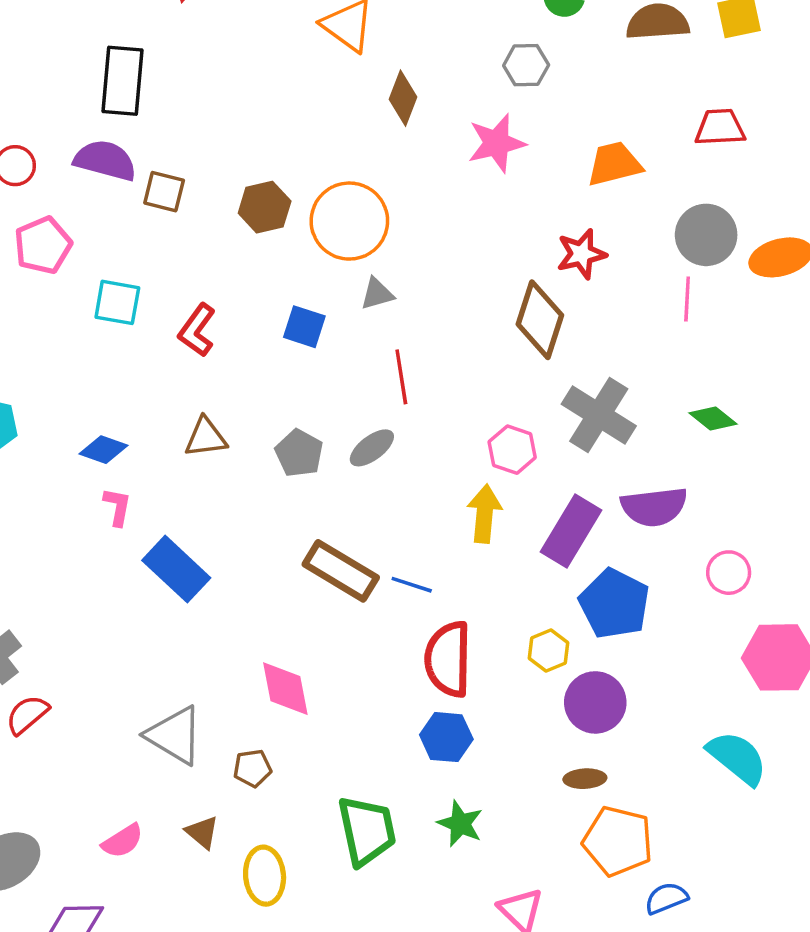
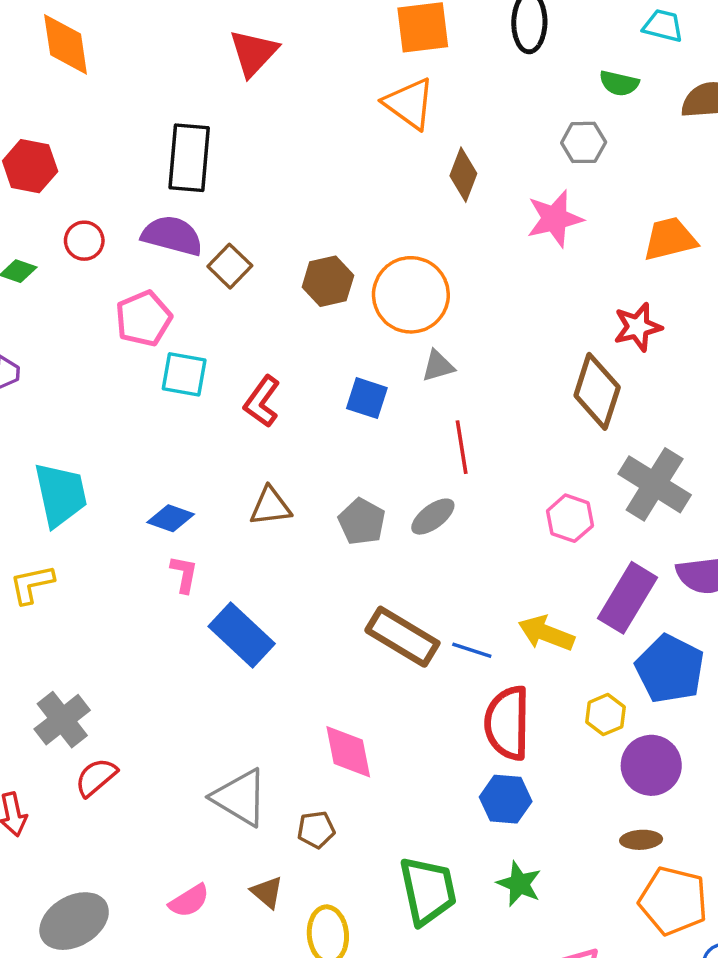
brown square: (164, 192) -> (230, 266), turned 30
pink pentagon: (43, 245) -> (143, 319), moved
yellow arrow: (484, 514) -> (546, 633), moved, turned -74

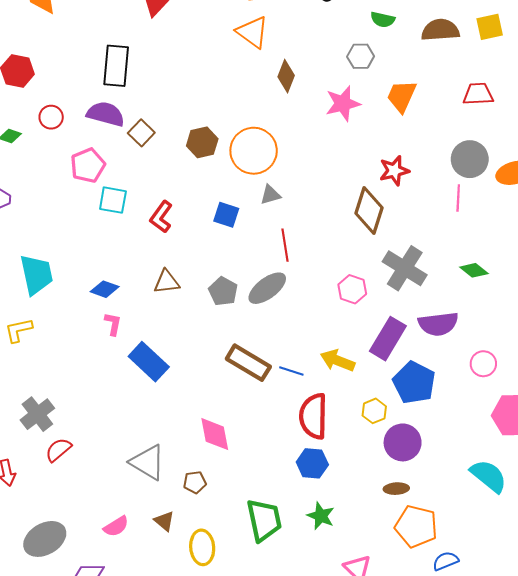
orange trapezoid: (670, 239) -> (402, 96), moved, turned -52
gray ellipse: (433, 517) -> (267, 288), size x1.4

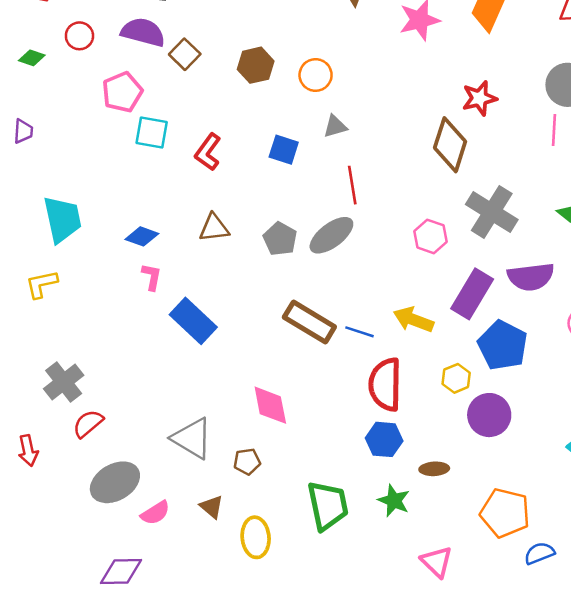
orange circle: (254, 151) -> (316, 75), size x0.6
brown ellipse: (396, 489) -> (434, 469), moved
gray ellipse: (45, 539) -> (115, 482), moved

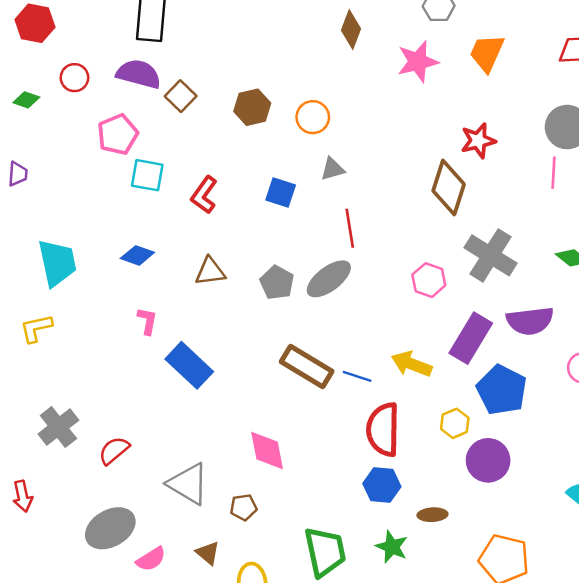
blue diamond: (142, 236) -> (137, 255), moved
red semicircle: (88, 424) -> (114, 450), moved

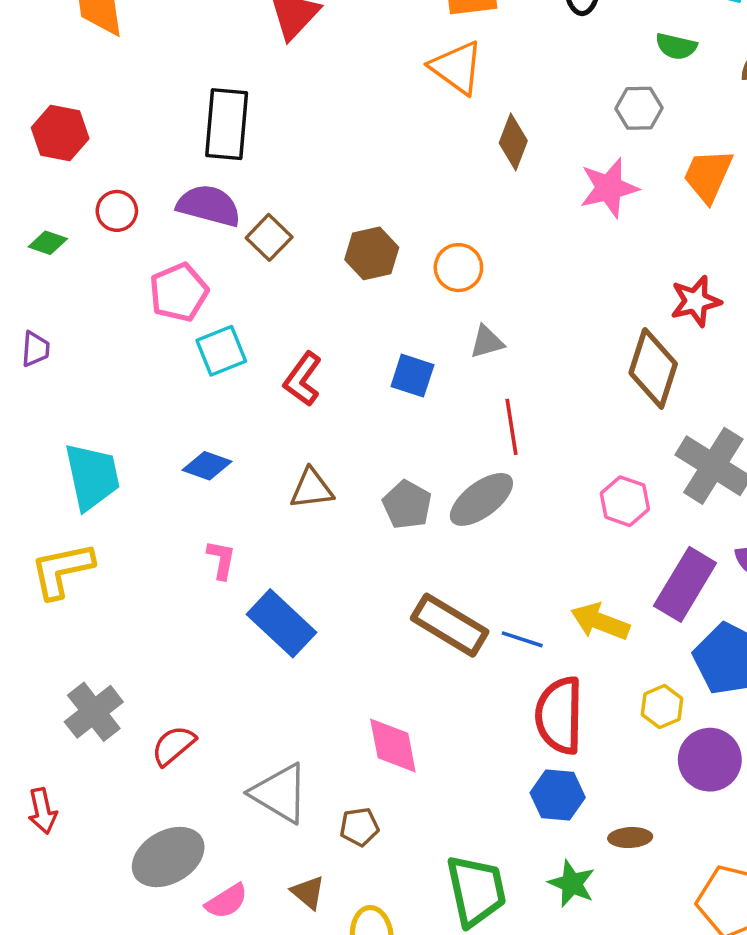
cyan square: (147, 175) -> (221, 351), turned -32
yellow L-shape: (36, 328) -> (62, 570), size x1.4

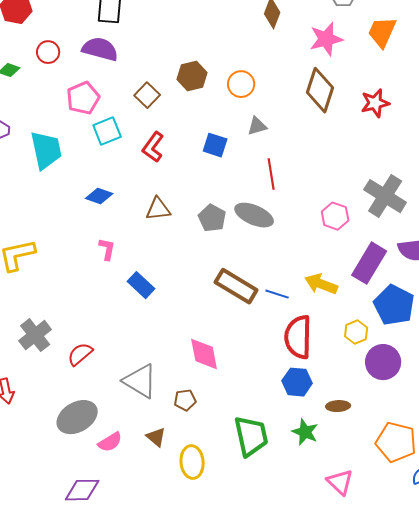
brown square: (269, 237) -> (147, 95), moved
brown diamond: (653, 368) -> (320, 90), moved
cyan trapezoid: (92, 476) -> (46, 150), moved
gray ellipse: (481, 499) -> (254, 215), turned 60
blue rectangle: (281, 623) -> (141, 285), size x0.7

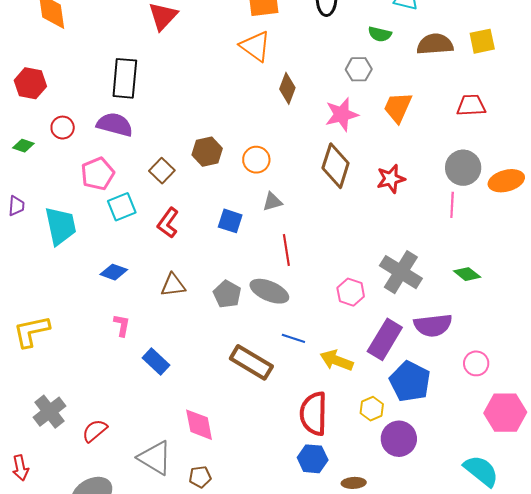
blue line: (277, 294) -> (293, 338), moved
pink diamond: (204, 354) -> (199, 425), moved

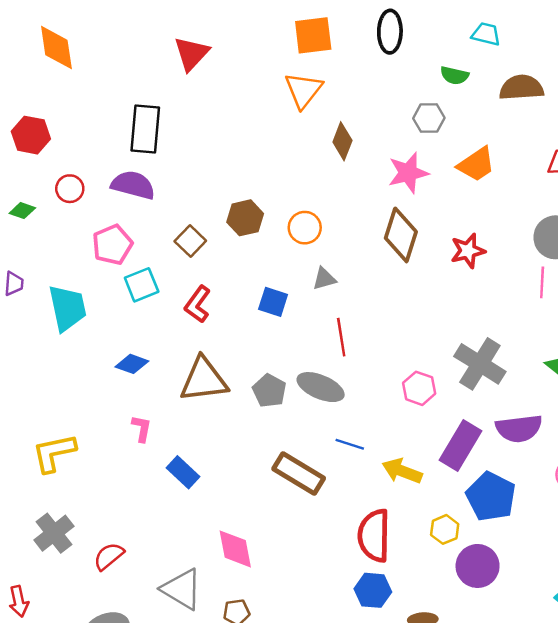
orange triangle: (255, 46) -> (303, 90), turned 32
orange trapezoid: (398, 107) -> (476, 164), turned -148
brown triangle: (173, 285) -> (204, 380), size x1.6
yellow L-shape: (31, 331) -> (54, 453), moved

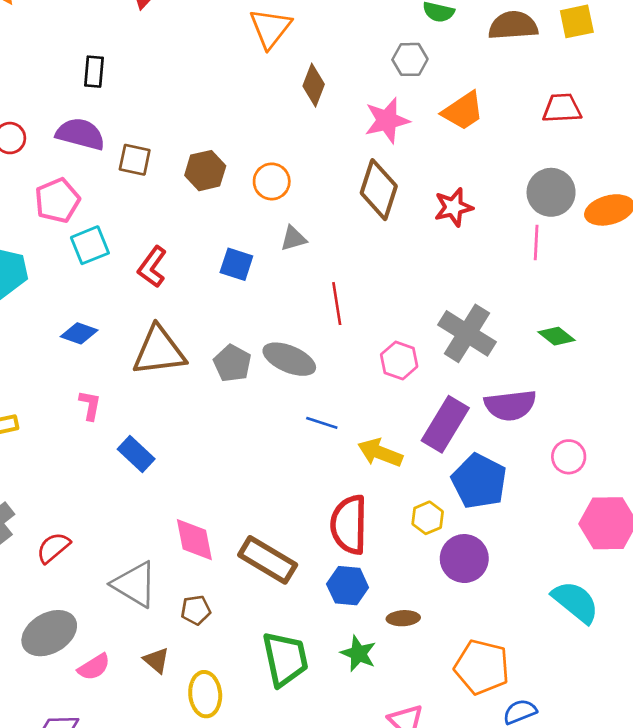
black rectangle: (145, 129) -> (94, 72), size x0.6
brown square: (190, 241) -> (135, 160), moved, turned -32
red line: (341, 337) -> (337, 304), moved
brown rectangle: (299, 473) -> (268, 560), moved

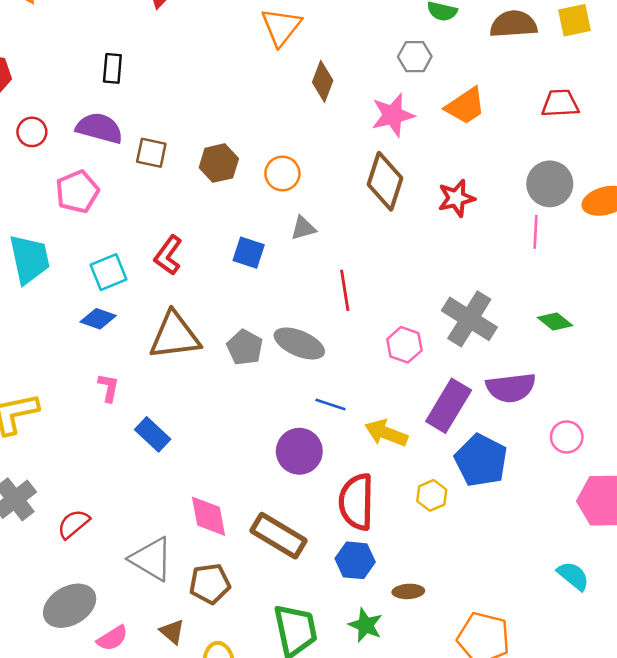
cyan square: (90, 245) -> (108, 272), moved
purple circle: (464, 559) -> (299, 451), moved
cyan semicircle: (575, 602) -> (573, 576), size x0.7
brown pentagon: (196, 610) -> (210, 584), size x1.4

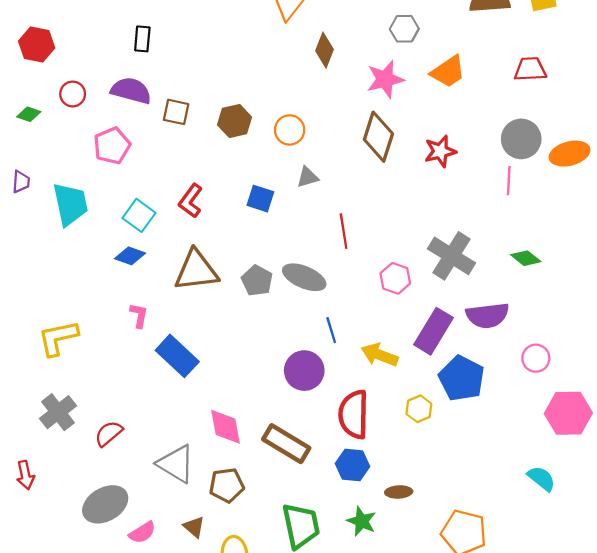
cyan square: (108, 272) -> (139, 215), turned -32
blue line: (330, 405) -> (331, 330), turned 55
blue rectangle: (153, 434) -> (177, 356), size x1.4

